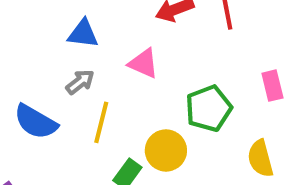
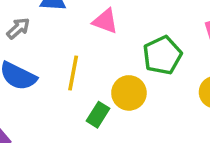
gray arrow: (80, 82) -> (18, 28), moved

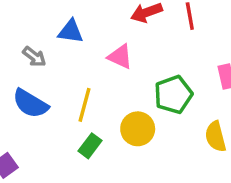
gray arrow: (18, 28) -> (34, 57), turned 75
green rectangle: (98, 115) -> (90, 146), moved

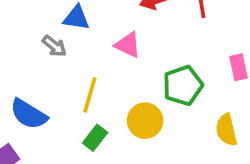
gray arrow: (34, 57) -> (54, 46), moved
blue semicircle: (30, 104) -> (29, 114), moved

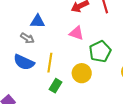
pink triangle: (128, 45) -> (76, 33), moved
blue semicircle: (29, 114) -> (24, 62), moved

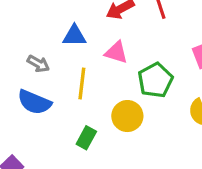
blue triangle: (38, 21) -> (74, 36), moved
yellow line: (50, 63) -> (82, 83), moved

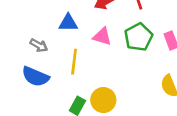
green pentagon: (155, 80) -> (139, 37), moved
yellow circle: (127, 116) -> (103, 100), moved

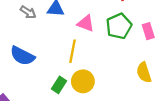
gray arrow: (39, 45) -> (28, 12), moved
yellow line: (74, 62) -> (73, 51), moved

